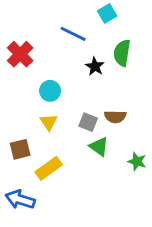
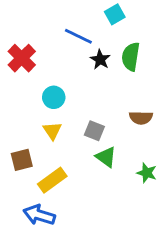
black star: (95, 66) -> (100, 60), moved
brown semicircle: (115, 117) -> (141, 118), moved
blue arrow: (20, 200) -> (39, 215), moved

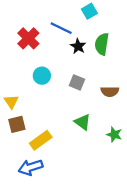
red cross: (22, 58) -> (28, 38), moved
yellow triangle: (52, 131) -> (11, 102), moved
gray square: (94, 131) -> (77, 82), moved
blue arrow: (39, 215) -> (31, 167), turned -35

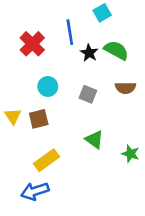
blue line: (61, 28) -> (70, 32), turned 55
green semicircle: (102, 44) -> (116, 50), turned 110
brown semicircle: (110, 92) -> (125, 88), moved
brown square: (17, 124) -> (39, 119), moved

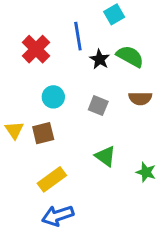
blue arrow: (35, 191) -> (58, 216), moved

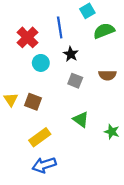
green semicircle: (130, 56) -> (104, 31), moved, turned -50
black star: (100, 59) -> (71, 54), moved
cyan circle: (53, 97) -> (41, 63), moved
brown square: (43, 133) -> (33, 102), turned 35

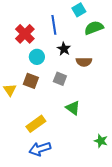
brown semicircle: (107, 75) -> (84, 62), moved
gray square: (75, 81) -> (60, 79), moved
brown square: (33, 102) -> (31, 81), moved
green star: (112, 132) -> (101, 141), moved

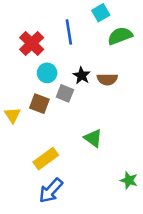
black star: (64, 49) -> (82, 75), moved
gray square: (60, 79) -> (65, 93), moved
blue arrow: (40, 149) -> (51, 191), turned -30

